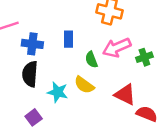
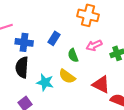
blue rectangle: (68, 39) -> (54, 38), turned 32
pink arrow: (117, 48) -> (94, 45), size x0.7

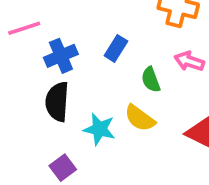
blue cross: (24, 42) -> (61, 56), turned -30
pink arrow: (94, 45) -> (189, 61), turned 42

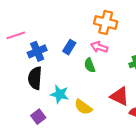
pink arrow: (189, 61) -> (99, 47), moved
yellow semicircle: (140, 118) -> (83, 107), moved

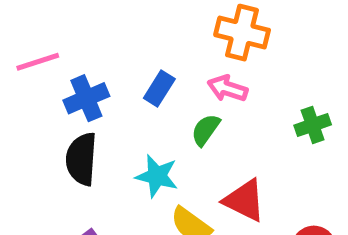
green semicircle: (90, 65) -> (206, 130), turned 56
cyan star: (60, 94) -> (157, 176), moved
red triangle: (120, 96) -> (244, 200), moved

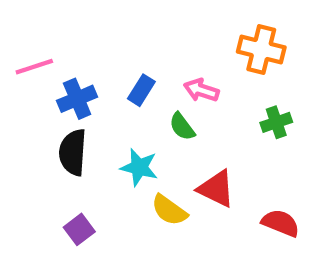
orange cross: (242, 33) -> (261, 50), moved
green semicircle: (206, 130) -> (182, 127), turned -72

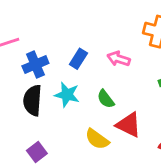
green semicircle: (182, 127) -> (106, 99), moved
cyan star: (139, 167) -> (67, 95), moved

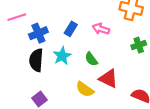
cyan star: (67, 95) -> (62, 56), turned 30

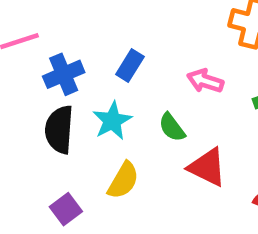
pink arrow: (101, 29) -> (205, 81), moved
yellow semicircle: (85, 89) -> (123, 180), moved, turned -96

